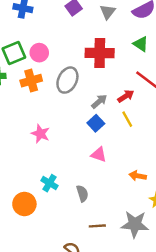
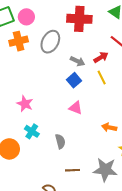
gray arrow: (99, 101) -> (78, 61), turned 64
pink star: (40, 134) -> (25, 104), moved

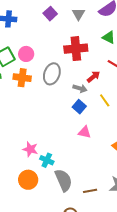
orange cross: (19, 41) -> (22, 78), turned 30
red arrow: (101, 57) -> (94, 77), moved
pink star: (25, 104) -> (30, 149), moved
gray semicircle: (60, 141) -> (63, 180), moved, size x1.6

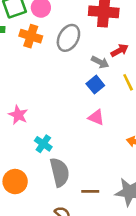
pink star: (30, 149) -> (18, 115), moved
orange circle: (28, 180) -> (15, 182), moved

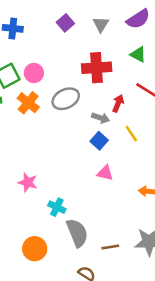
orange cross: (31, 36) -> (28, 103), turned 30
gray ellipse: (68, 38) -> (66, 99), turned 44
red arrow: (120, 50) -> (118, 103), turned -30

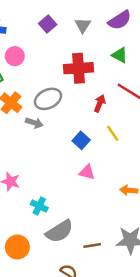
pink circle: (34, 73) -> (15, 56), moved
gray arrow: (101, 118) -> (34, 123), moved
gray semicircle: (77, 233) -> (59, 231), turned 80

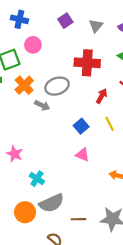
orange circle: (17, 247) -> (25, 212), moved

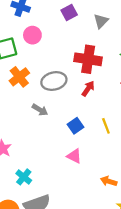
red arrow: (102, 96) -> (88, 89), moved
gray arrow: (42, 105) -> (40, 110), moved

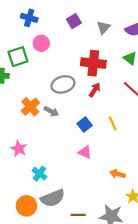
orange cross: (19, 77) -> (30, 107), moved

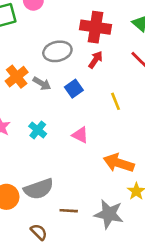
blue square: (85, 124) -> (74, 89), moved
cyan cross: (39, 174) -> (38, 130), moved
orange arrow: (117, 174) -> (119, 163), size x1.6

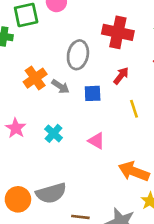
gray ellipse: (57, 51) -> (78, 55), turned -68
red arrow: (96, 60) -> (121, 76), moved
blue square: (74, 89) -> (93, 93), turned 30

